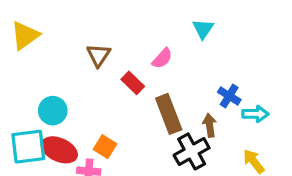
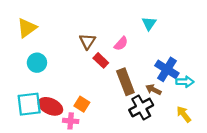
brown triangle: (98, 55) -> (87, 41), moved
blue cross: (229, 96) -> (167, 69), size x1.5
cyan circle: (53, 111) -> (37, 63), moved
brown arrow: (210, 125) -> (153, 90), turned -56

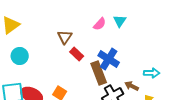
pink semicircle: (121, 44) -> (100, 24), moved
blue cross: (167, 69) -> (109, 59), moved
brown arrow: (153, 90) -> (132, 86), moved

